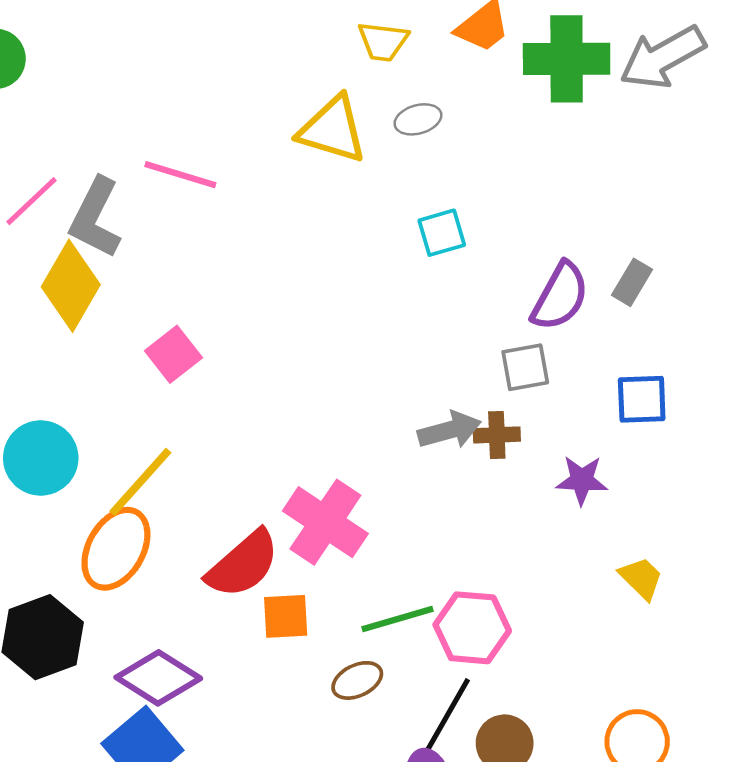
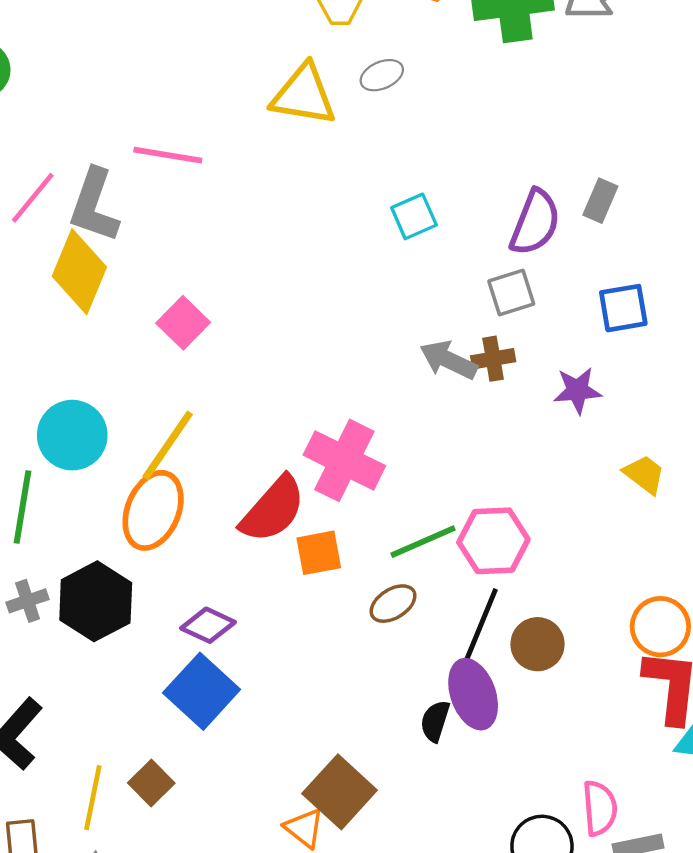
cyan square: (442, 233) -> (414, 216), moved
gray arrow: (449, 430) -> (448, 360), turned -132
purple diamond: (158, 678) -> (208, 625), size x0.7

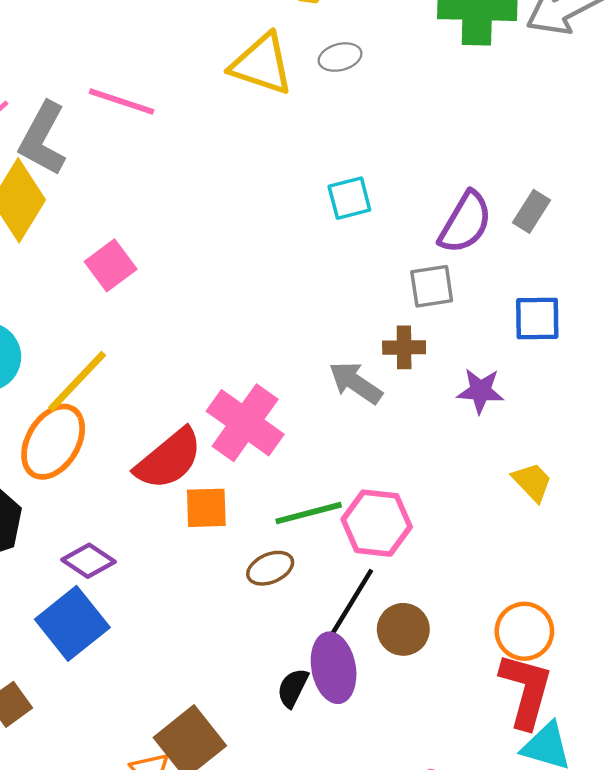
gray arrow: (448, 360) -> (356, 383), moved

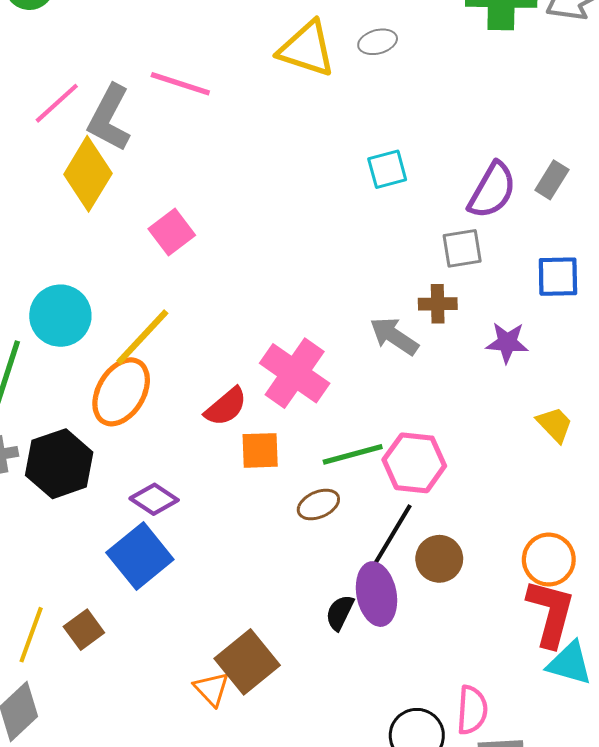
red semicircle: (169, 459) -> (226, 407), size x0.7

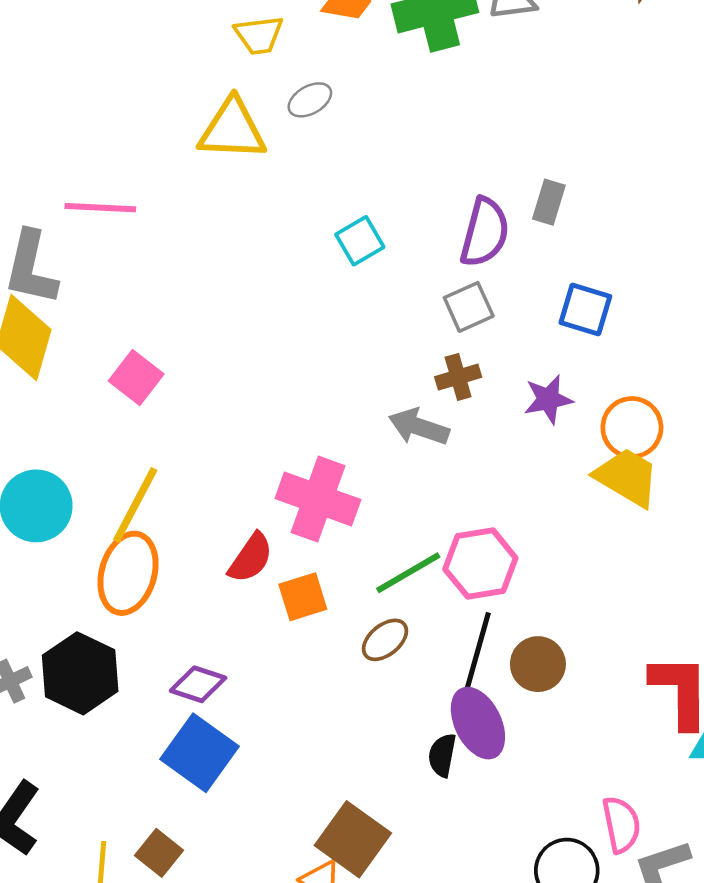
blue square: (558, 277) -> (585, 309), turned 33
yellow trapezoid: (555, 425) -> (627, 477), size x1.5
orange circle: (549, 560) -> (632, 428), moved

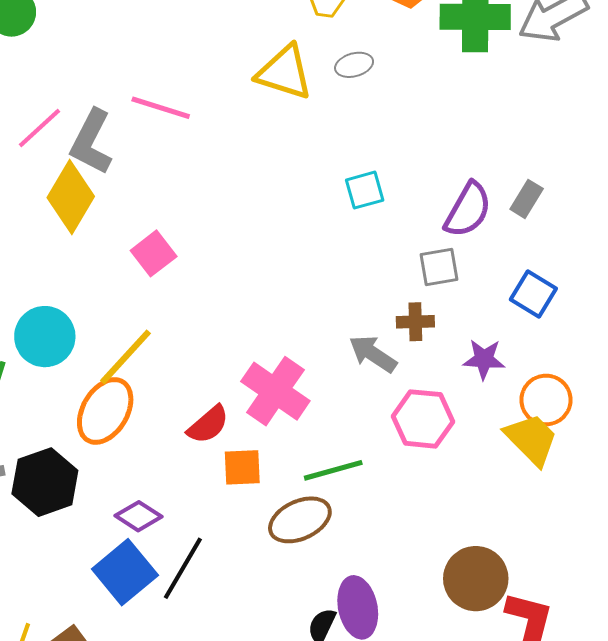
pink hexagon: (480, 564) -> (423, 419), moved
brown ellipse: (385, 640) -> (300, 520), size x1.5
black line: (477, 652) -> (183, 568), moved
brown circle: (538, 664) -> (476, 579), moved, size x1.4

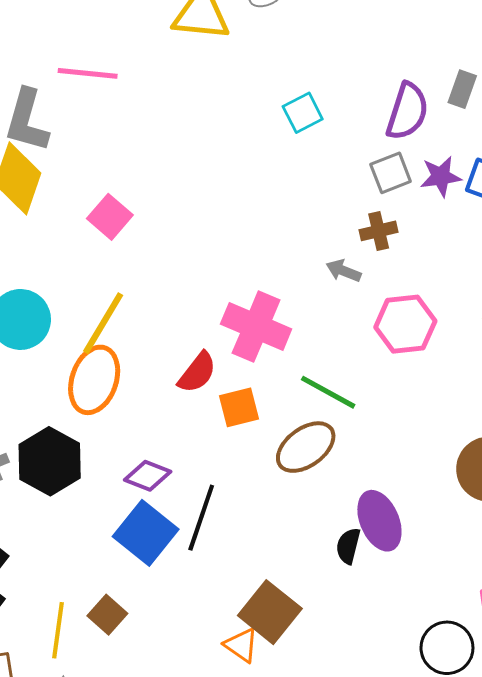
gray arrow: (373, 354) -> (344, 271), size x0.7
purple star: (484, 359) -> (441, 176), moved
green line: (333, 470) -> (328, 392), turned 56

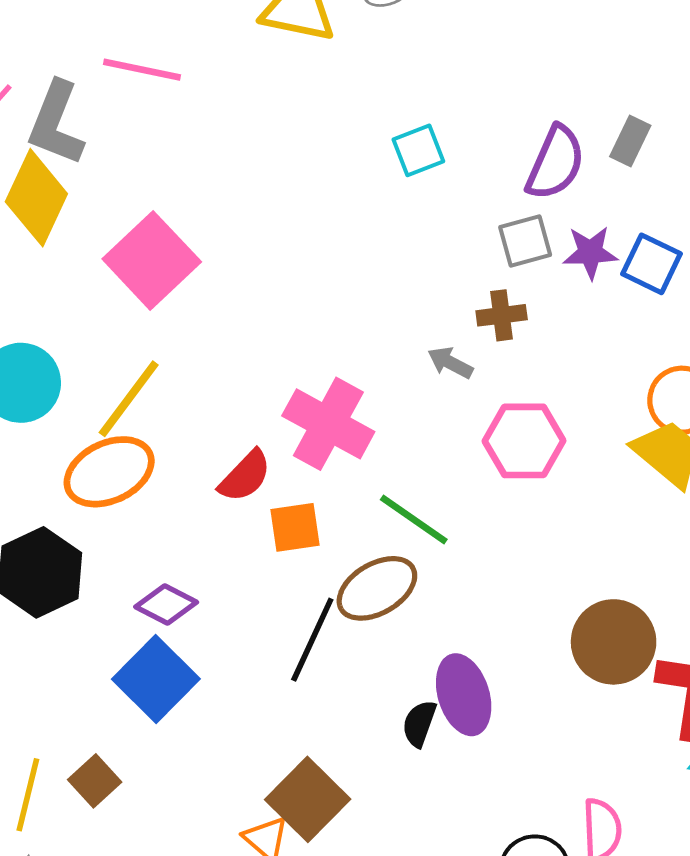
pink square: (110, 217) -> (152, 260), size x1.6
orange ellipse: (94, 380) -> (109, 472), turned 40
black line: (201, 518) -> (312, 640), moved

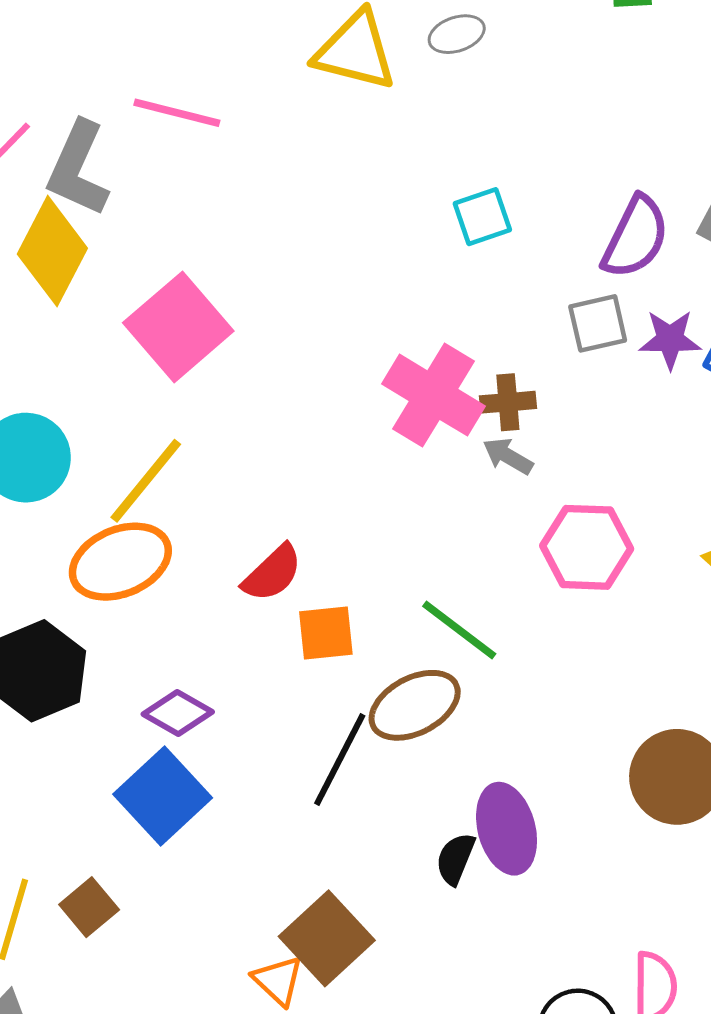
brown cross: (502, 315) -> (508, 402), moved
pink cross: (328, 424) -> (433, 395), moved

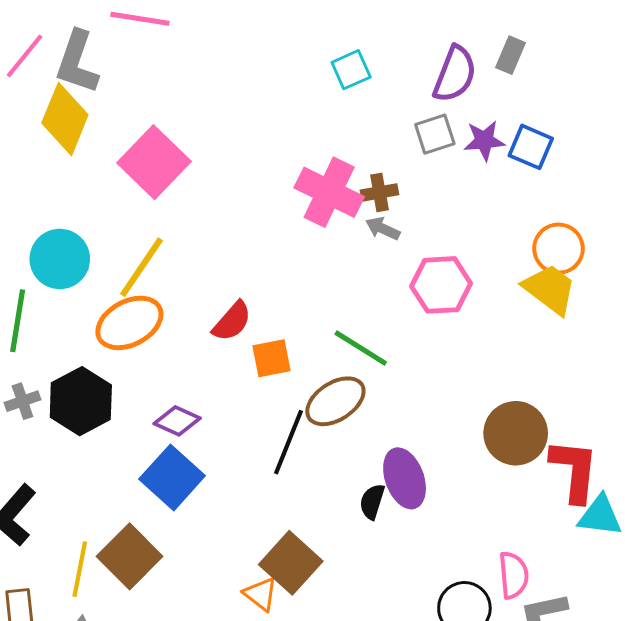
brown square: (89, 907) -> (130, 556), size x1.6

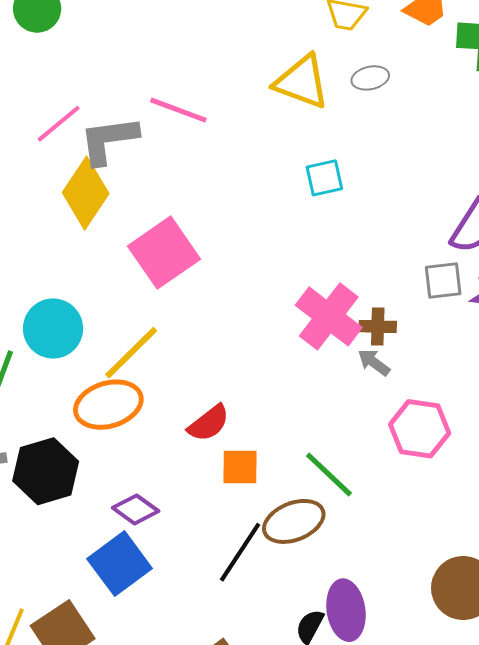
gray L-shape: (77, 62) -> (109, 140), turned 52
cyan square: (351, 70) -> (324, 178), moved

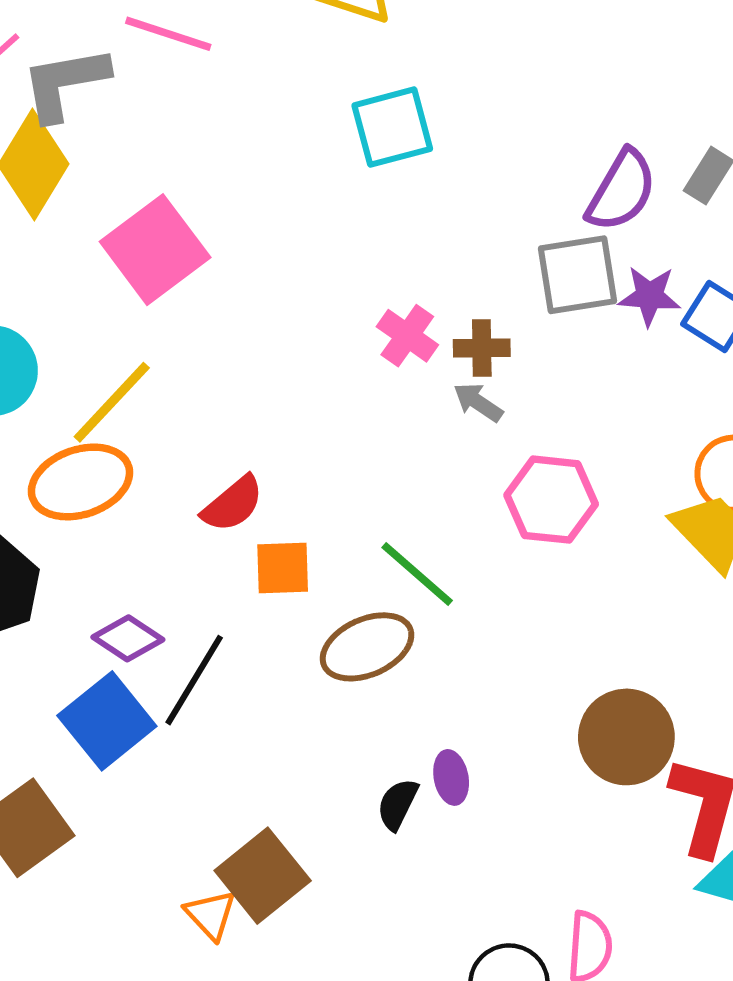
cyan square: (324, 178) -> (392, 127), size x1.4
gray square: (443, 281) -> (578, 275), size x1.4
pink cross: (329, 316) -> (407, 336), size x0.6
black line: (240, 552) -> (194, 680), moved
purple ellipse: (346, 610) -> (451, 777), size x0.6

